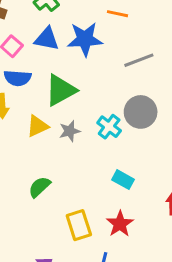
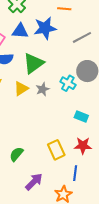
green semicircle: (39, 187) -> (16, 154), moved
red star: (120, 224) -> (83, 146), turned -30

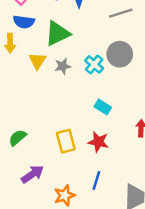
yellow triangle: (21, 89) -> (37, 61), turned -35
blue line: (75, 173) -> (96, 180), moved

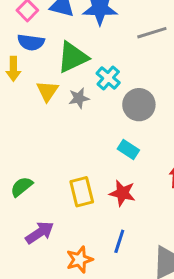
gray circle: (120, 54) -> (139, 105), moved
cyan cross: (94, 64) -> (108, 78), moved

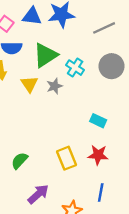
gray circle: (139, 105) -> (112, 66), moved

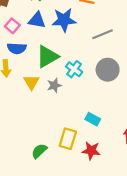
yellow rectangle: (67, 158) -> (68, 139), moved, turned 36
green semicircle: (19, 161) -> (39, 151), moved

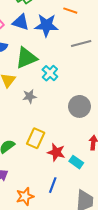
gray circle: (108, 70) -> (79, 106), moved
gray star: (54, 85) -> (30, 96), moved
cyan rectangle: (93, 119) -> (76, 162), moved

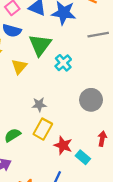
green triangle: (26, 58) -> (40, 45), turned -35
gray star: (30, 96) -> (39, 105), moved

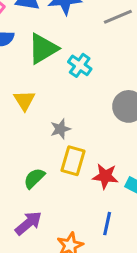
green triangle: (40, 45) -> (43, 49), turned 35
yellow triangle: (19, 67) -> (24, 100), moved

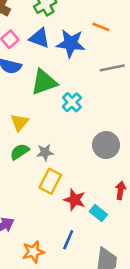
green semicircle: (34, 178) -> (20, 152), moved

